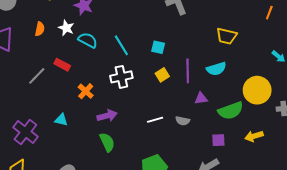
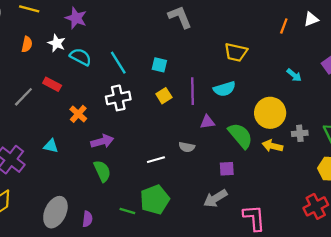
green semicircle: (231, 111) -> (240, 136), turned -110
white line: (155, 120) -> (156, 160), moved
yellow arrow: (254, 136) -> (272, 146), moved, turned 30

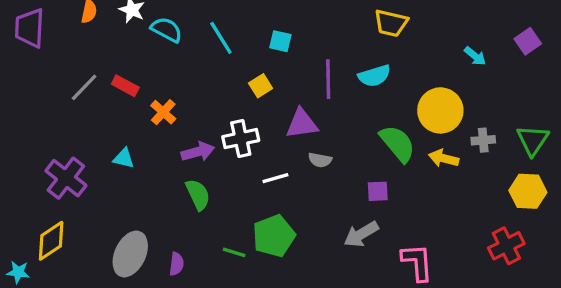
red rectangle: (52, 84) -> (125, 86), moved
yellow square: (164, 96) -> (261, 86), moved
white cross: (118, 98) -> (241, 139), moved
purple triangle: (207, 122) -> (302, 124), moved, size x1.5

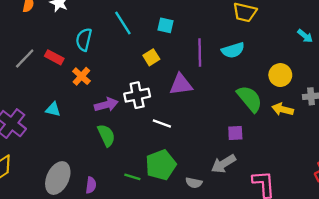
cyan semicircle: (167, 30) -> (84, 40), moved, turned -105
yellow circle: (440, 110) -> (280, 75), size x0.7
gray semicircle: (320, 160) -> (194, 183), moved
white line: (275, 178) -> (162, 124), turned 36

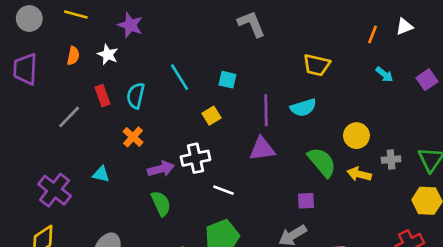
cyan arrow: (305, 36) -> (384, 74), moved
red rectangle: (54, 57) -> (102, 96), moved, turned 42
purple triangle: (181, 85) -> (262, 149), moved

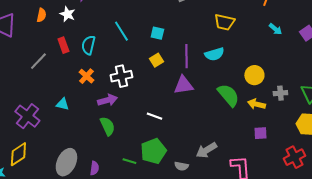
yellow square: (211, 116) -> (156, 60), moved
white cross: (196, 158) -> (121, 76), moved
purple square: (306, 201) -> (260, 133), moved

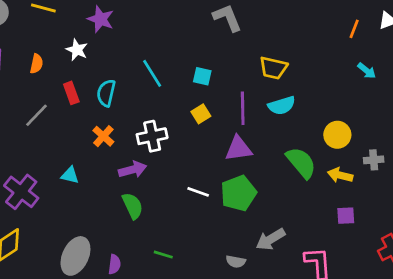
orange semicircle: (41, 15) -> (36, 64), moved
yellow trapezoid: (224, 22) -> (273, 68), moved
green pentagon: (153, 151) -> (238, 193), moved

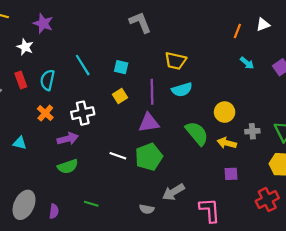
green semicircle: (133, 206) -> (68, 166), turned 96

